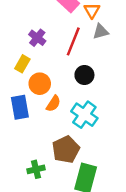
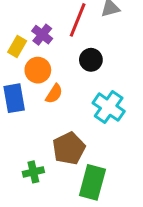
purple cross: (37, 38) -> (42, 35), moved
cyan cross: (84, 115) -> (109, 107), moved

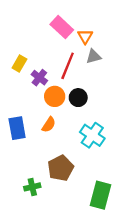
yellow rectangle: (17, 46) -> (19, 63), moved
orange circle: (38, 70) -> (55, 96), moved
green rectangle: (92, 182) -> (101, 195), moved

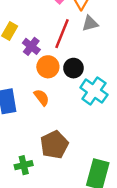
orange semicircle: (49, 125) -> (42, 97), turned -70
cyan cross: (92, 135) -> (94, 91), moved

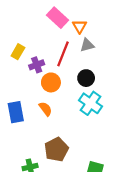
purple cross: (31, 46) -> (37, 65), turned 32
black circle: (73, 68) -> (86, 78), moved

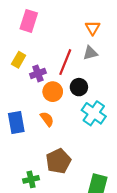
pink rectangle: (58, 18) -> (29, 21), moved, turned 65
orange triangle: (80, 26) -> (93, 28), moved
black circle: (86, 78) -> (79, 87), moved

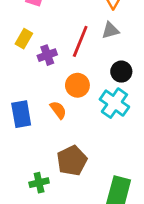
black circle: (79, 87) -> (121, 72), moved
orange circle: (53, 92) -> (77, 85), moved

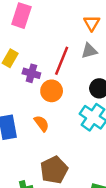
purple cross: (47, 55) -> (31, 73), turned 36
orange circle: (77, 85) -> (52, 91), moved

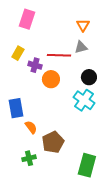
red line: (62, 61) -> (59, 55), turned 70
orange semicircle: (42, 123) -> (31, 127), moved

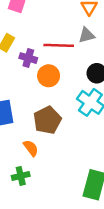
orange semicircle: (31, 127) -> (31, 148), moved
brown pentagon: (53, 142) -> (47, 120), moved

